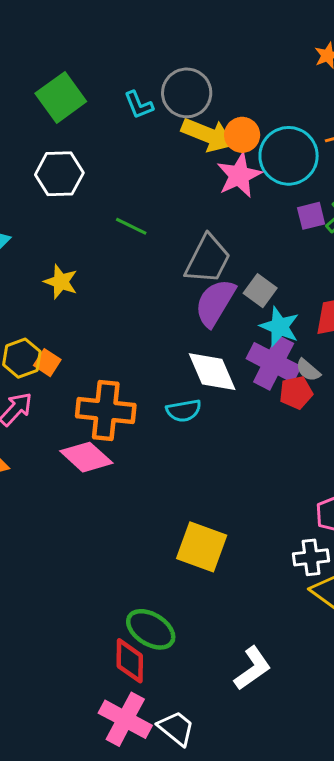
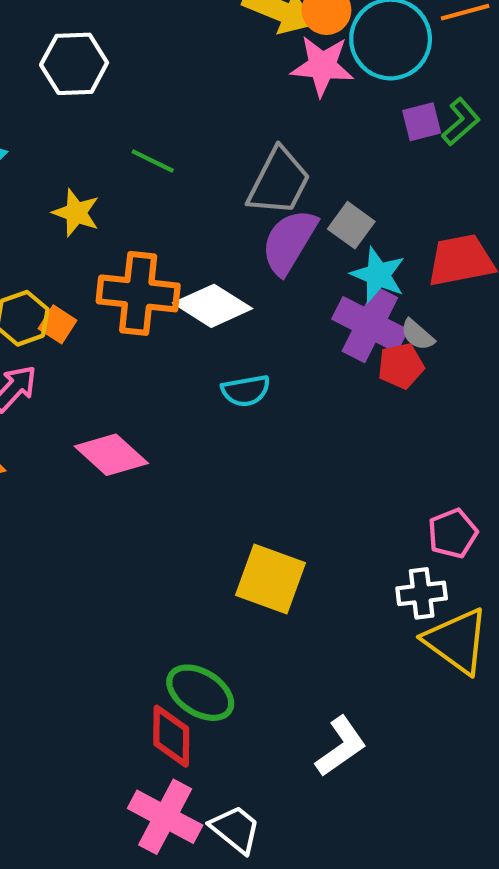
pink star: (239, 175) -> (322, 66), turned 30
green line: (131, 226) -> (153, 161), moved
white diamond: (212, 372) -> (213, 306), moved, turned -34
orange cross: (106, 411) -> (138, 293), moved

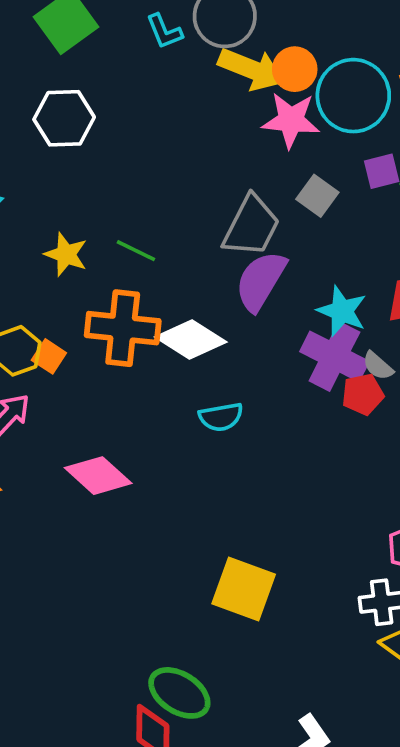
green line: (153, 161) -> (136, 251), moved
gray square: (351, 225) -> (317, 196), moved

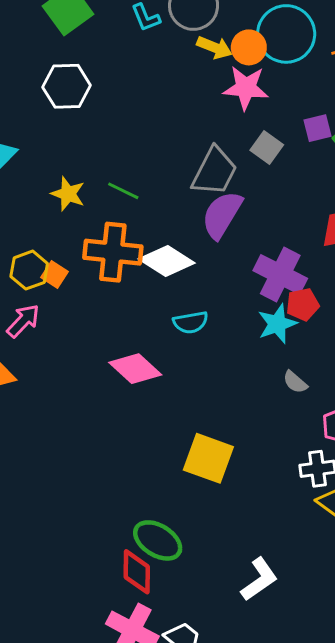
yellow arrow: (251, 69) -> (214, 47), size x0.7
cyan circle: (353, 96) -> (286, 34), moved
cyan star: (342, 311) -> (277, 324), moved, turned 30
gray semicircle: (378, 366) -> (295, 382), moved
pink diamond: (98, 476) -> (135, 369), moved

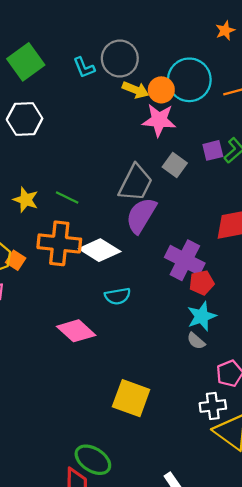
cyan star: (277, 324) -> (202, 316), moved

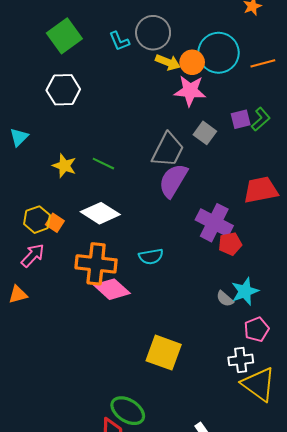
orange cross: (59, 243) -> (96, 264), moved
white diamond: (100, 250) -> (100, 213), moved
cyan star: (202, 316) -> (245, 291), moved

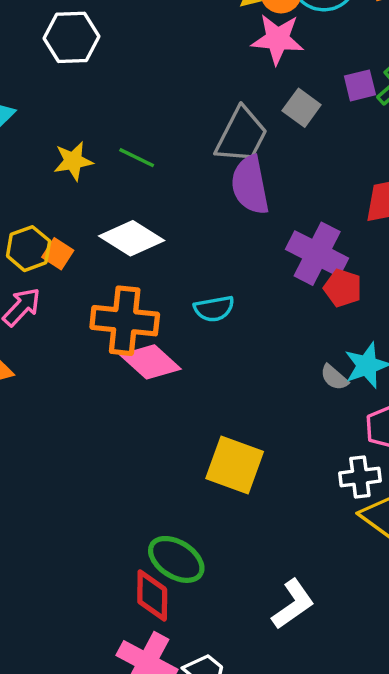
yellow star: (64, 166) -> (73, 161), turned -30
purple semicircle: (173, 180) -> (250, 185), turned -42
red pentagon: (230, 244) -> (343, 288), turned 30

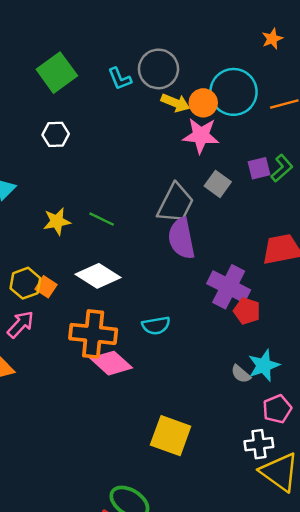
white hexagon: (71, 37) -> (56, 134), size x0.7

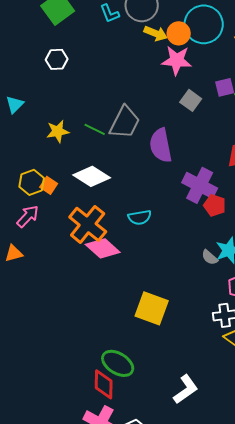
gray trapezoid: (175, 203) -> (125, 122), moved
orange cross: (93, 334) -> (88, 224), turned 33

